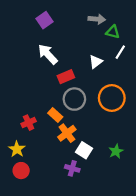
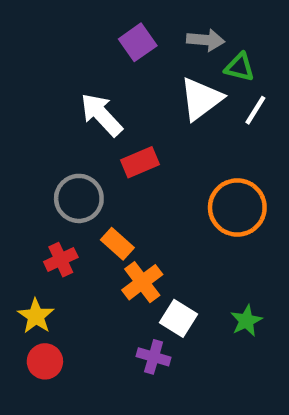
purple square: (45, 20) -> (138, 42), moved
white triangle: (96, 62) -> (201, 99), moved, size x1.5
gray circle: (74, 99) -> (79, 198), moved

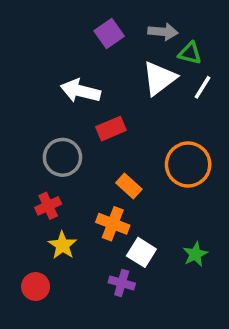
white arrow: (102, 115) -> (80, 91), turned -33
orange rectangle: (117, 244) -> (129, 186), moved
orange cross: (142, 282) -> (113, 224), turned -32
yellow star: (36, 316) -> (62, 245), moved

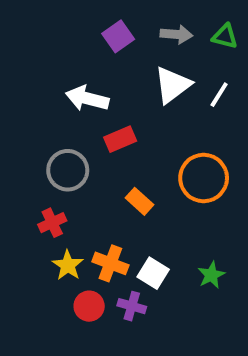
green triangle: (190, 53) -> (225, 36), moved
orange cross: (113, 224) -> (110, 263), moved
red circle: (36, 287) -> (89, 306), moved

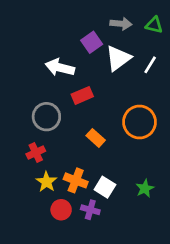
purple square: (118, 36) -> (92, 42), moved

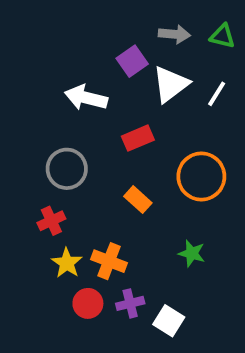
red rectangle: (82, 95) -> (138, 138), moved
white square: (105, 187) -> (169, 321), moved
green star: (145, 188) -> (192, 253), moved, turned -30
purple cross: (90, 210) -> (130, 303), turned -30

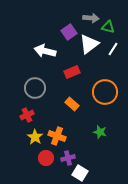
green triangle: (222, 36) -> (108, 27), moved
white square: (169, 321) -> (80, 173), moved

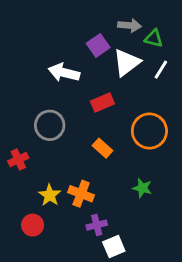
red cross: (27, 115) -> (18, 160), moved
red circle: (46, 158) -> (33, 225), moved
white square: (80, 173) -> (114, 246), turned 35

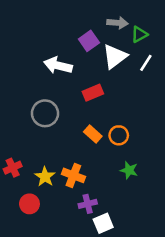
green triangle: (154, 38) -> (139, 34), turned -42
orange circle: (149, 131) -> (119, 135), moved, size x0.6
red cross: (18, 160) -> (13, 168), moved

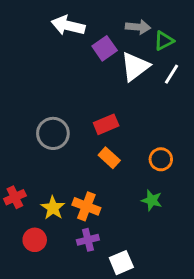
white arrow: (58, 65) -> (68, 26), moved
red rectangle: (93, 93) -> (106, 124), moved
orange circle: (119, 135) -> (161, 159), moved
purple cross: (88, 204) -> (88, 240), moved

